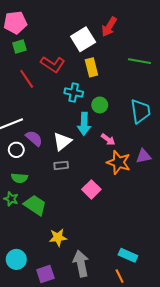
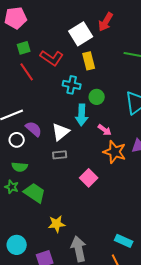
green square: (19, 47) -> (24, 48), moved

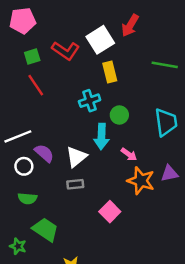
red L-shape: (52, 58) -> (66, 51), moved
cyan cross: (72, 85) -> (90, 101), turned -30
green star: (12, 187) -> (18, 246), moved

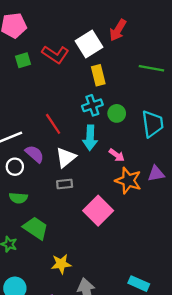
red line: (36, 85) -> (53, 124), moved
cyan cross: (90, 101) -> (92, 105), moved
green circle: (119, 115) -> (117, 113), moved
pink square: (110, 212) -> (98, 211), size x1.4

